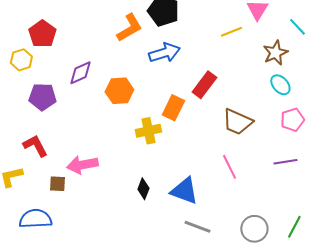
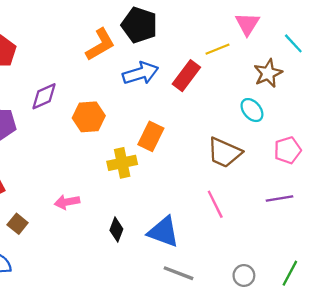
red rectangle: (204, 85) -> (186, 76), moved
cyan ellipse: (280, 85) -> (252, 110), moved
pink arrow: (82, 165) -> (67, 202), moved, size x0.7
brown square: (57, 184) -> (18, 224), turned 36
gray circle: (254, 229) -> (244, 275), size x0.7

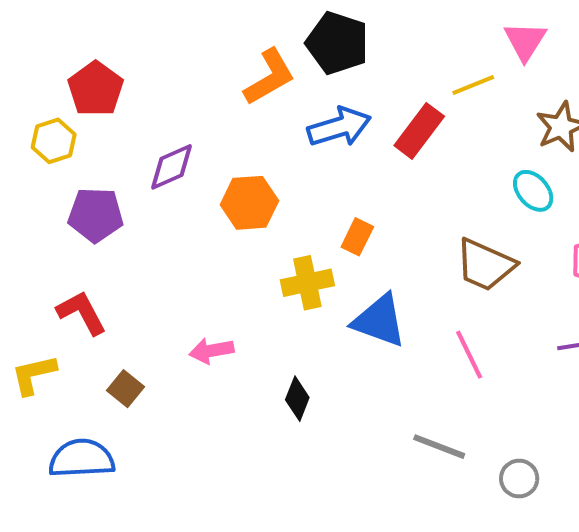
orange rectangle: (151, 136) -> (357, 237), size x0.7
blue triangle: (163, 232) -> (379, 321), moved
gray line: (178, 273) -> (439, 447), moved

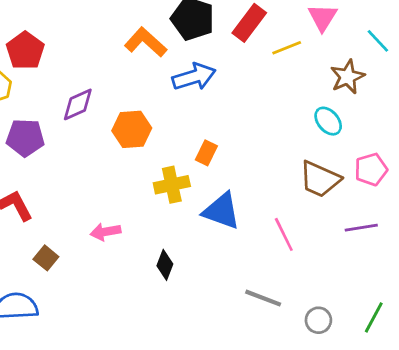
orange L-shape: (269, 77) -> (146, 42), turned -108
red rectangle: (419, 131) -> (249, 23), moved
brown trapezoid: (485, 265) -> (320, 179), moved

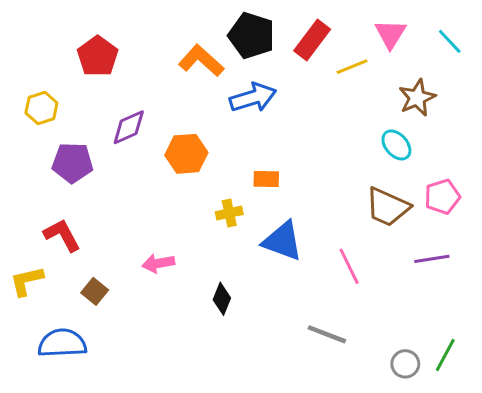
cyan line: (378, 41) -> (450, 41), moved
red pentagon: (25, 51) -> (98, 56), moved
orange rectangle: (206, 153) -> (266, 179), turned 65
yellow cross: (172, 185) -> (229, 213), size x0.7
gray circle: (318, 320) -> (405, 364), moved

